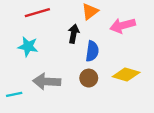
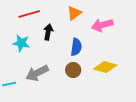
black arrow: (74, 34) -> (48, 32), moved
gray arrow: (47, 82) -> (37, 73), turned -30

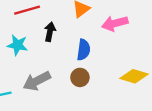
yellow diamond: (105, 67) -> (134, 76), moved

